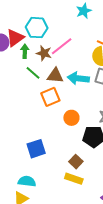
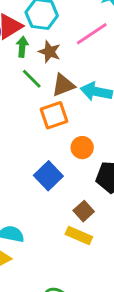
pink line: (62, 46) -> (92, 34), moved
brown triangle: (55, 76) -> (63, 85), turned -30
blue square: (36, 149) -> (48, 176), moved, turned -30

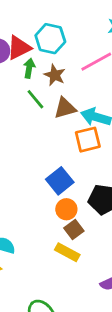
orange square: (54, 115) -> (88, 140), moved
orange circle: (82, 148) -> (66, 209), moved
blue square: (48, 176) -> (60, 181), moved

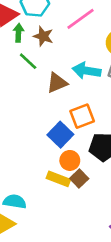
brown triangle: (65, 108) -> (57, 83), moved
orange square: (88, 140) -> (82, 116), moved
yellow rectangle: (67, 252) -> (58, 179), moved

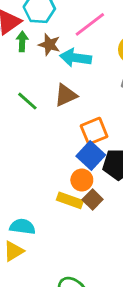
green line: (28, 61) -> (27, 101), moved
cyan arrow: (87, 71) -> (76, 58), moved
blue square: (60, 135) -> (91, 155), moved

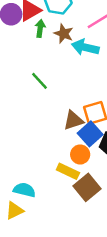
brown triangle: (66, 95) -> (73, 120), moved
brown square: (93, 200) -> (87, 187), moved, size x1.5

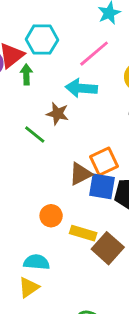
brown star: (64, 34) -> (58, 114), moved
blue square: (90, 134) -> (102, 186), turned -30
orange circle: (80, 154) -> (51, 216), moved

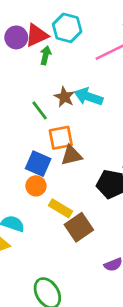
cyan arrow: (81, 88) -> (88, 97), moved
orange square: (104, 162) -> (61, 138), moved
blue square: (102, 186) -> (38, 164), moved

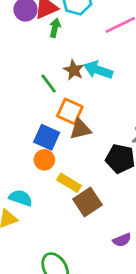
orange square: (61, 138) -> (70, 111), turned 35

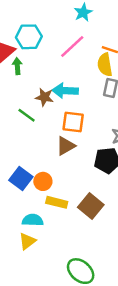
orange square: (70, 111) -> (73, 122), moved
blue square: (47, 137) -> (21, 178), moved, turned 30
yellow rectangle: (69, 183) -> (57, 202), moved

